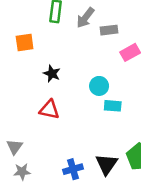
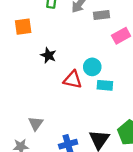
red triangle: (49, 110) -> (73, 80), moved
gray triangle: (15, 147) -> (36, 123), moved

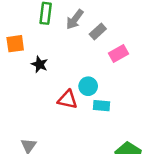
gray rectangle: (101, 15) -> (98, 32), turned -35
black star: (48, 55) -> (40, 64), moved

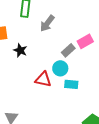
gray arrow: (75, 19) -> (47, 23), moved
gray rectangle: (98, 32) -> (68, 50), moved

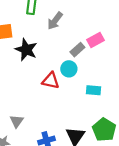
black star: (20, 50) -> (26, 50), size x1.5
cyan rectangle: (71, 84) -> (93, 90), moved

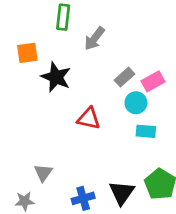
pink rectangle: (96, 40) -> (153, 81), moved
cyan circle: (69, 69) -> (136, 103), moved

